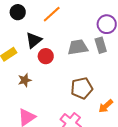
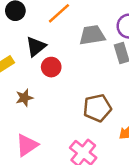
gray trapezoid: (78, 47) -> (92, 35), moved

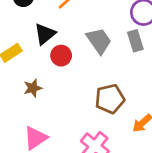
gray trapezoid: (92, 35) -> (99, 41), moved, turned 64

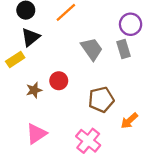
black triangle: (45, 34) -> (31, 37), moved
red circle: (61, 56) -> (59, 81), moved

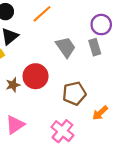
red circle: (59, 81) -> (36, 76), size x1.5

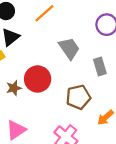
gray rectangle: (95, 47) -> (100, 67), moved

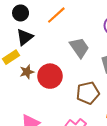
brown star: (14, 88) -> (27, 72), moved

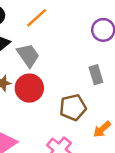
gray trapezoid: (79, 48) -> (28, 55), moved

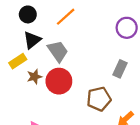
gray rectangle: (96, 75) -> (120, 69), turned 42

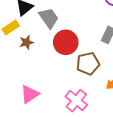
red circle: (59, 81) -> (66, 42), moved

